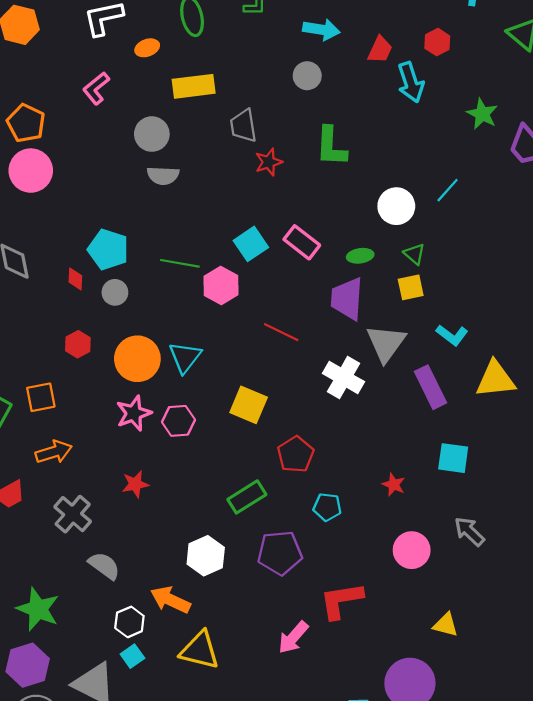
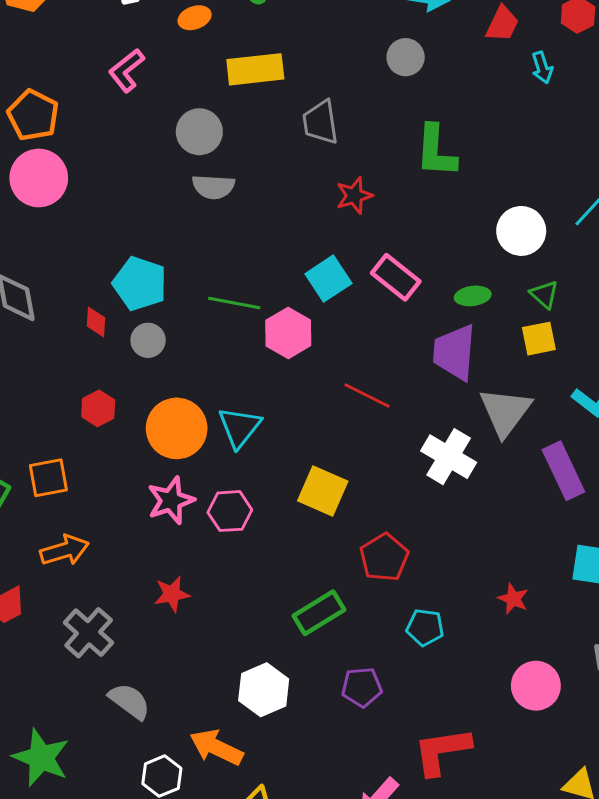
cyan arrow: (411, 82) -> (542, 68), size x0.6
red star: (269, 162) -> (354, 195), moved
purple pentagon: (280, 553) -> (362, 687), size x0.7

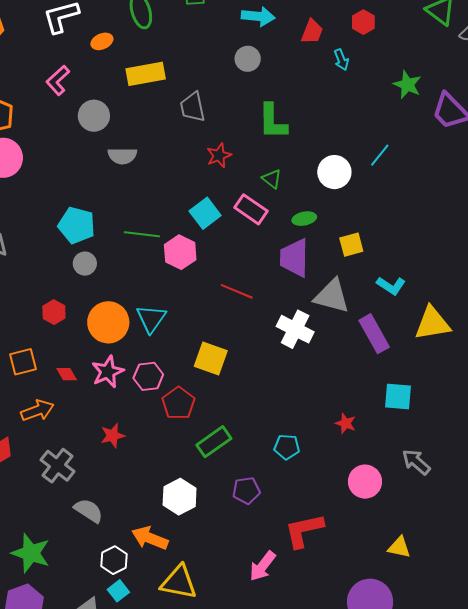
gray circle: (199, 132) -> (94, 116), moved
green triangle: (544, 294) -> (272, 179), moved
red diamond: (96, 322) -> (67, 374), moved, turned -30
gray triangle: (505, 412) -> (332, 296), turned -48
red pentagon: (384, 557) -> (178, 403), moved

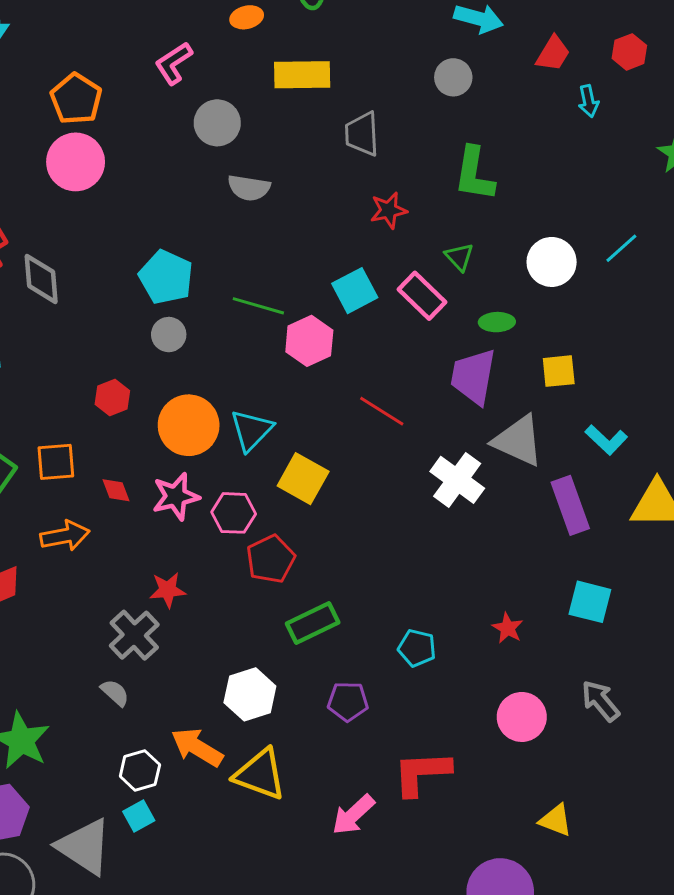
yellow square: (211, 358) -> (303, 479), moved
gray cross: (57, 466) -> (134, 635), moved
gray semicircle: (89, 511) -> (115, 693), size x0.7
yellow triangle: (179, 582) -> (260, 774), moved

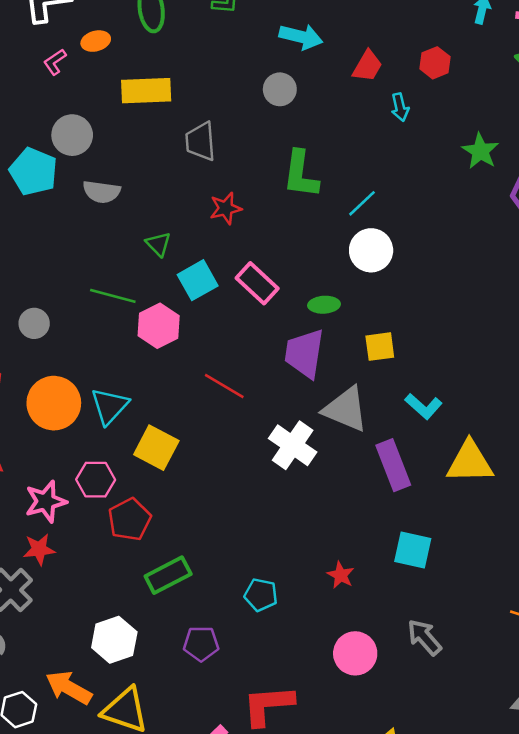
pink L-shape: (174, 63) -> (55, 62), moved, size x0.7
cyan line: (621, 248) -> (362, 203), moved
green triangle: (459, 257) -> (158, 244), moved
cyan pentagon: (166, 277) -> (33, 172), moved
pink star: (176, 496) -> (46, 501), moved

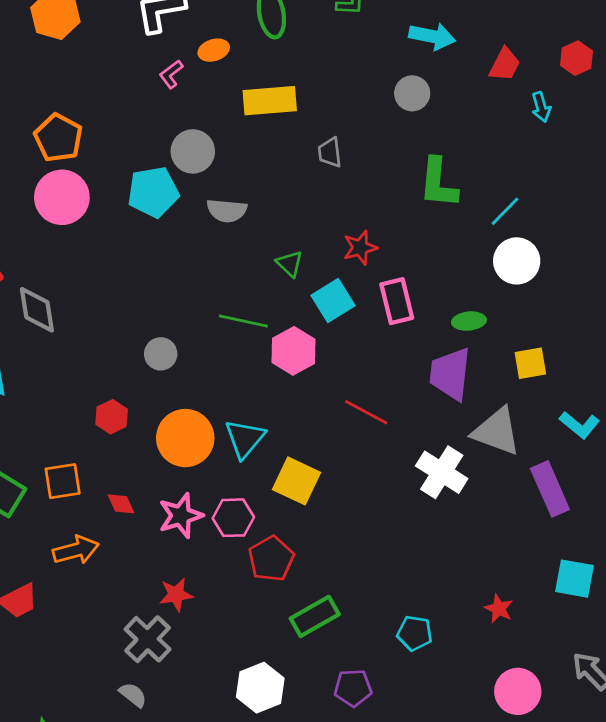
gray trapezoid: (200, 141) -> (330, 152), size x0.7
cyan pentagon: (33, 172) -> (153, 192), turned -30
red star: (226, 208) -> (360, 248), moved
pink rectangle: (257, 283) -> (397, 301), turned 36
pink star: (46, 501) -> (181, 516), moved

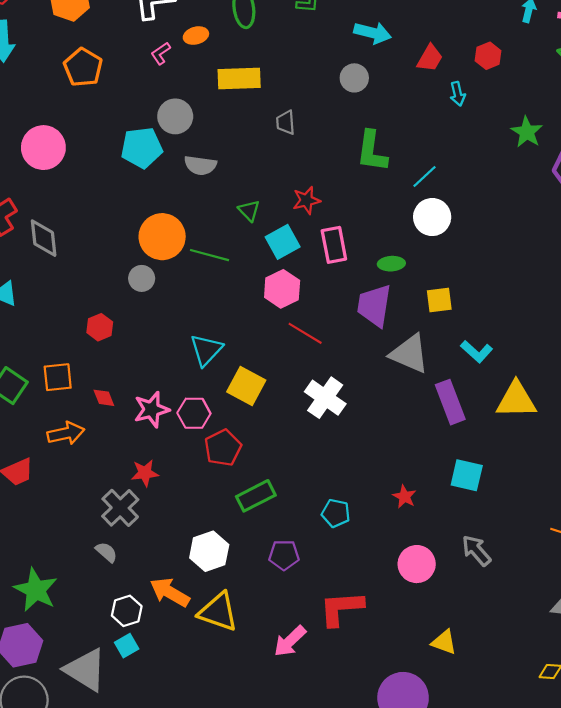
orange pentagon: (58, 138) -> (83, 67), moved
pink circle: (62, 197) -> (43, 148), moved
pink hexagon: (294, 351) -> (282, 289), moved
orange circle: (185, 438) -> (162, 237), moved
white cross: (442, 472) -> (325, 398), moved

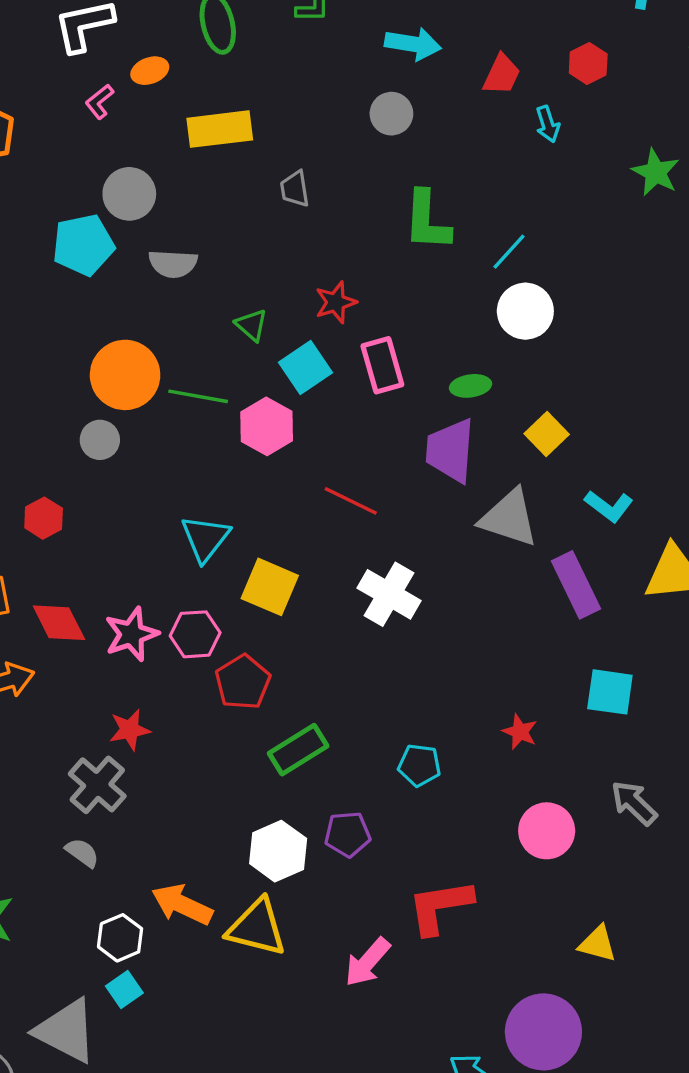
pink hexagon: (282, 289) -> (267, 426), moved
yellow square: (439, 300) -> (547, 434), turned -32
red diamond: (104, 398) -> (59, 623), size x1.6
white hexagon: (209, 551) -> (278, 851), moved

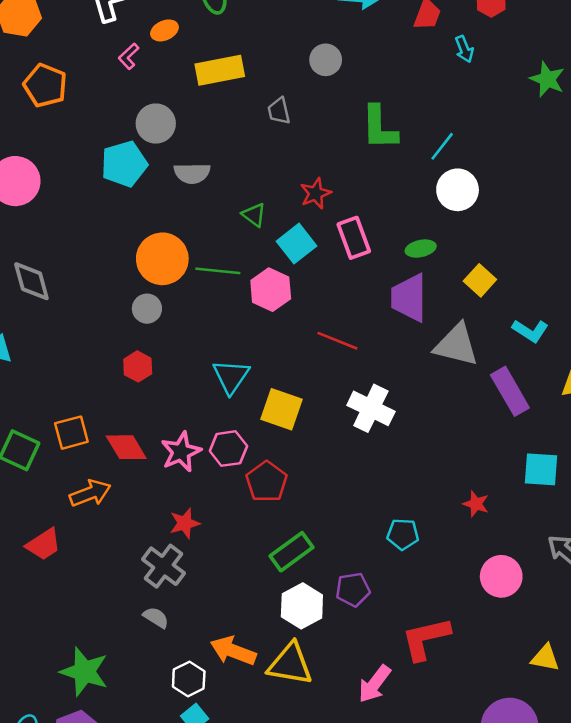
gray circle: (391, 114) -> (326, 60), moved
red hexagon: (44, 518) -> (138, 366), moved
green rectangle: (298, 750) -> (292, 552), moved

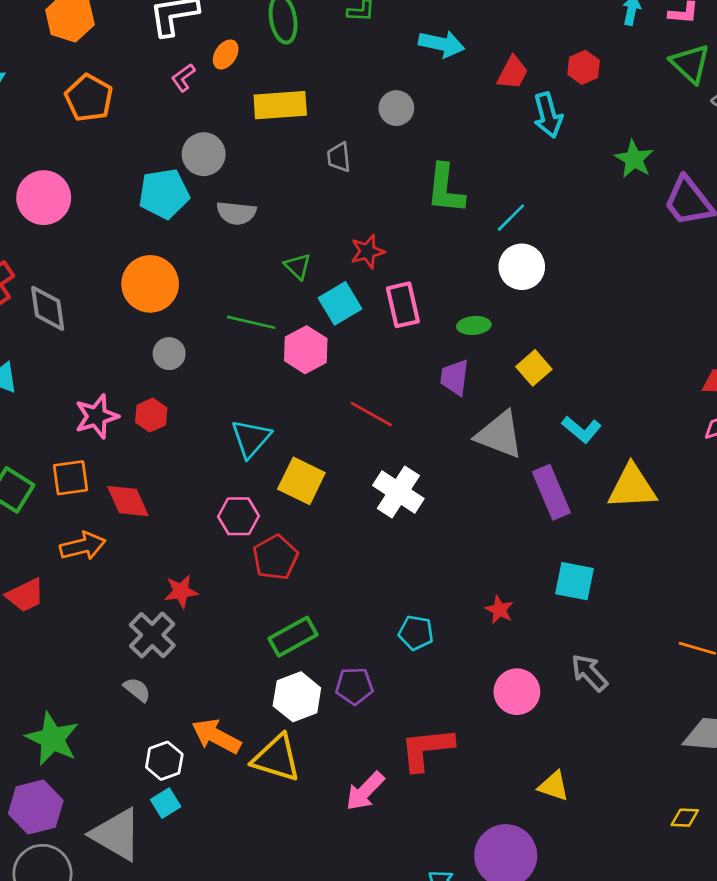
orange ellipse: (164, 30) -> (226, 54), turned -40
cyan arrow: (464, 49) -> (548, 115), size x1.5
orange circle: (162, 259) -> (150, 284), moved
purple trapezoid: (409, 298) -> (455, 377), size x0.7
pink star: (181, 452) -> (97, 416), moved

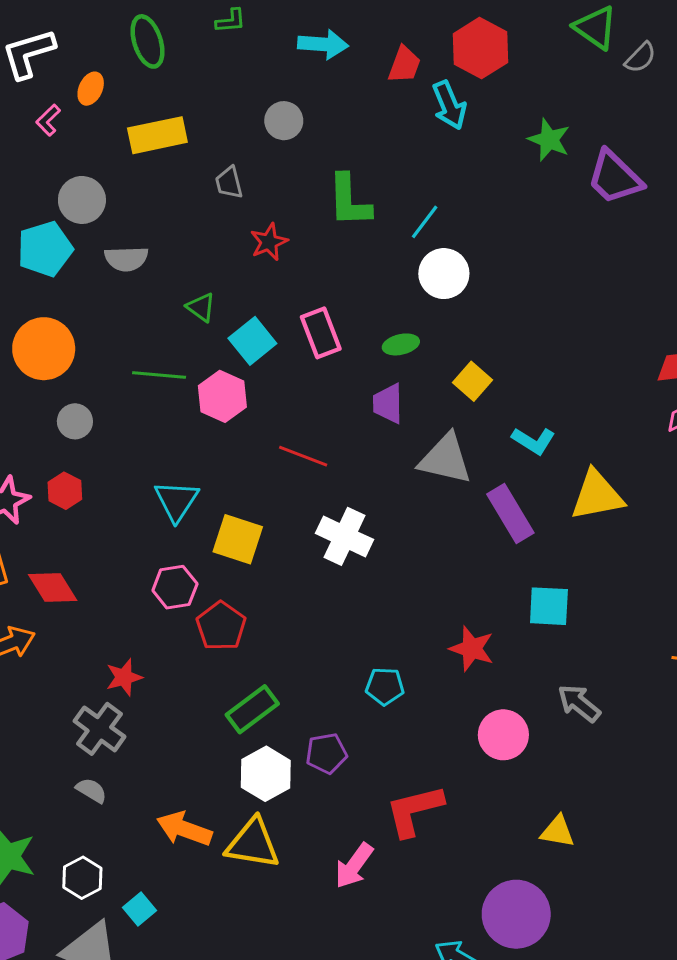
red hexagon: (584, 67) -> (481, 48), size x1.6
red star: (367, 251) -> (269, 242), moved
red star: (499, 610) -> (472, 649), size x1.4
white hexagon: (164, 761) -> (82, 878), moved

